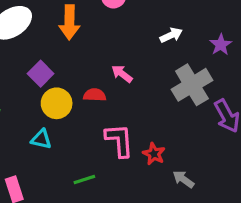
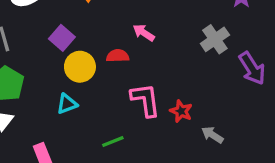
gray cross: (192, 85) -> (215, 39), size x0.7
cyan triangle: (41, 139) -> (67, 104), turned -30

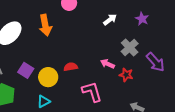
pink arrow: (144, 33) -> (108, 64), moved
purple square: (62, 38) -> (26, 70), moved
red star: (181, 111) -> (126, 75), moved

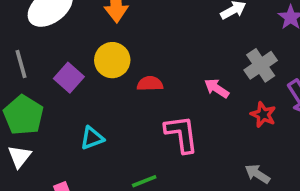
red star: (126, 75) -> (263, 115), moved
yellow circle: (48, 77) -> (112, 60), moved

